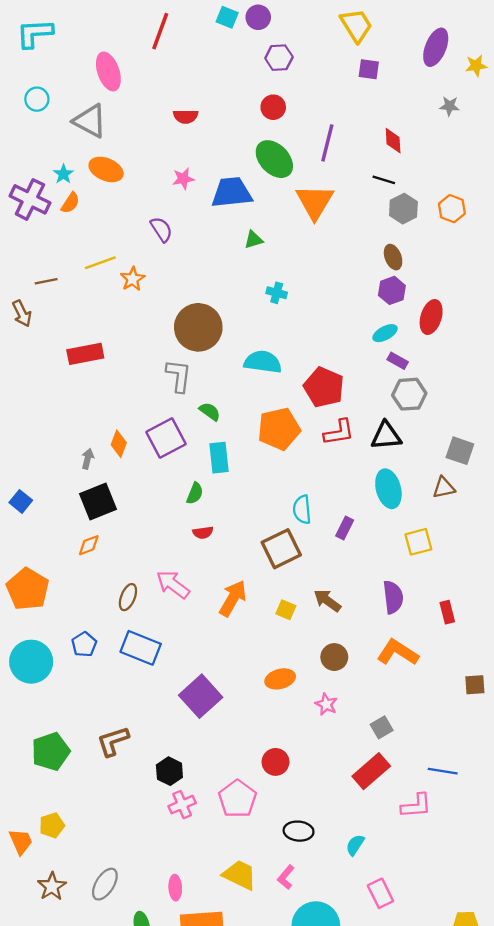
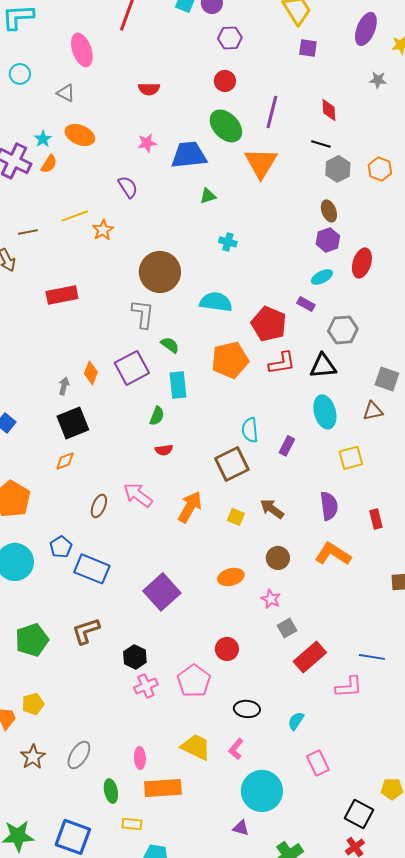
gray triangle: (90, 121) -> (66, 93), size x0.6
purple rectangle: (398, 361) -> (306, 304), moved
blue rectangle: (141, 648) -> (92, 569), moved
gray square: (382, 727) -> (287, 628), moved

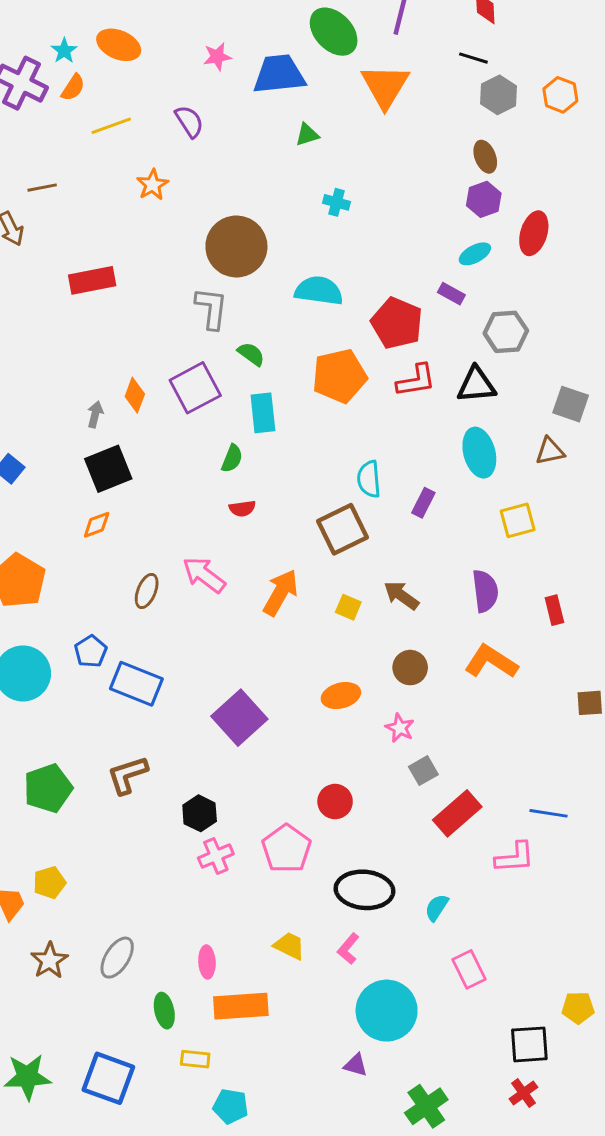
yellow line: (75, 216) -> (111, 126), moved
black ellipse: (247, 709) -> (364, 890), size x1.5
yellow trapezoid: (196, 747) -> (289, 946), size x0.7
black square: (359, 814) -> (529, 1044), turned -32

